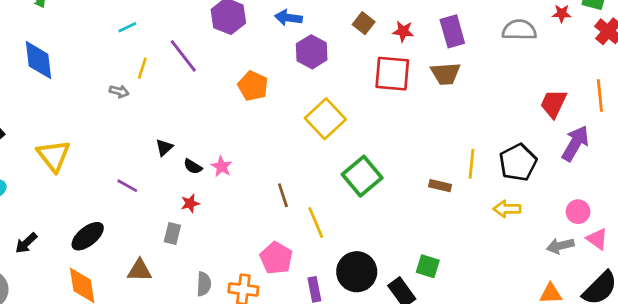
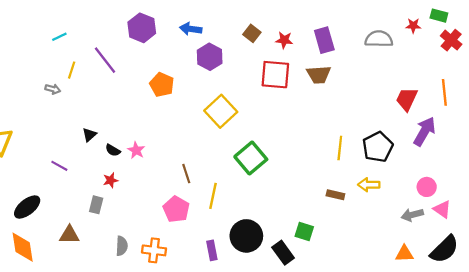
brown rectangle: (440, 186) -> (335, 195), moved
yellow line: (316, 223) -> (213, 196), turned 35
pink pentagon: (276, 258) -> (176, 209), moved

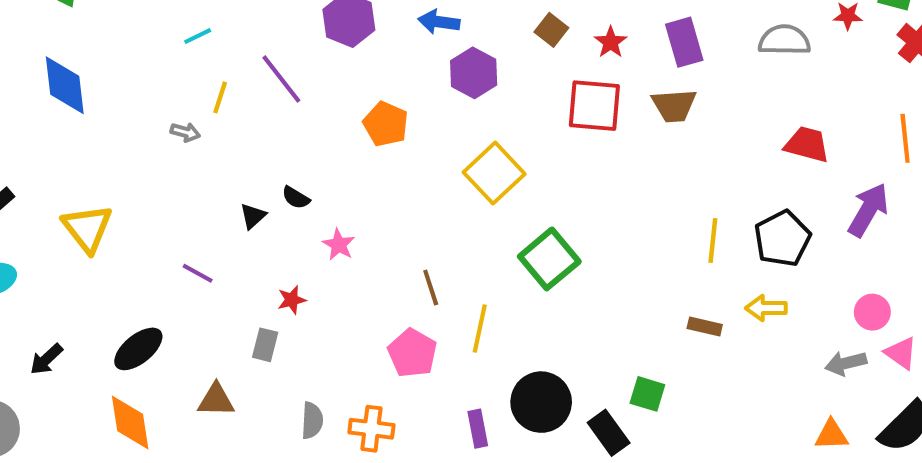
red star: (284, 40) -> (611, 42), turned 30
red trapezoid: (407, 99) -> (807, 144), moved, turned 80
black semicircle: (113, 150) -> (296, 198), moved

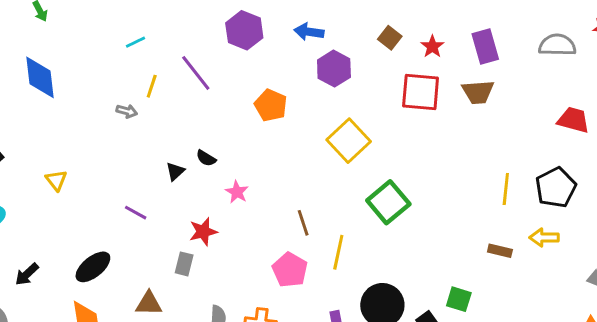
yellow triangle: (87, 228) -> (56, 180), size x0.6
red star: (292, 300) -> (203, 232), size x1.4

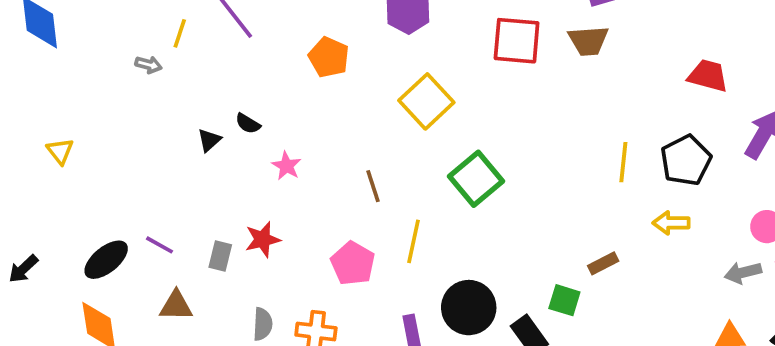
purple line: (136, 213) -> (159, 245), moved
brown line: (303, 223) -> (373, 186), moved
red star: (203, 232) -> (263, 239), moved
brown rectangle: (500, 251) -> (603, 263), moved, turned -40

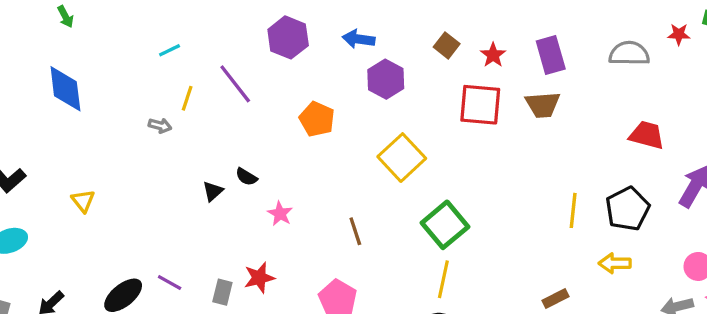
yellow line: (413, 241) -> (443, 279), moved

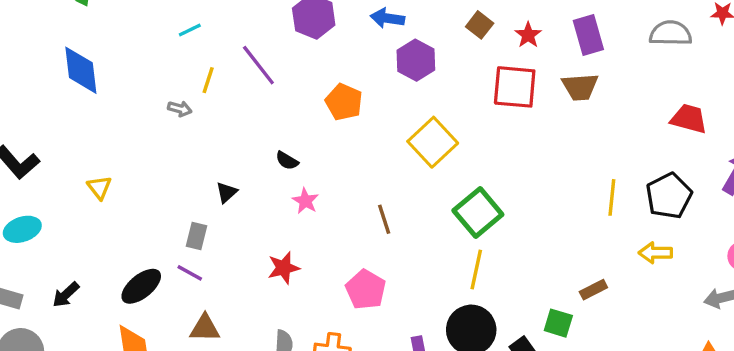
black semicircle: (246, 177) -> (287, 161), moved
black triangle: (213, 191) -> (227, 192), moved
gray rectangle: (222, 292) -> (196, 236), moved

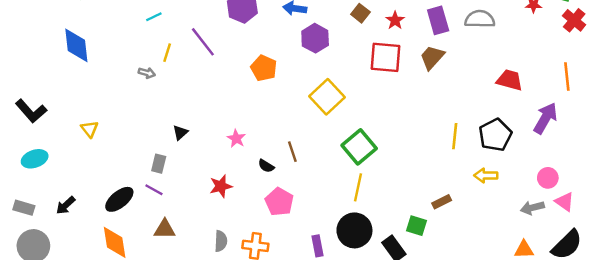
gray semicircle: (671, 33) -> (480, 19), moved
brown trapezoid: (580, 87) -> (432, 57), turned 136
black semicircle: (287, 161) -> (266, 166), moved

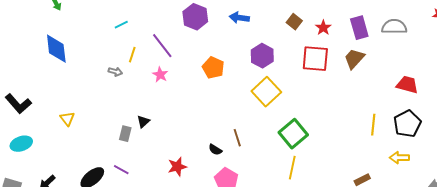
purple hexagon: (315, 38) -> (262, 56), moved
red trapezoid: (510, 80) -> (407, 85), moved
pink star: (236, 138) -> (160, 75), moved
gray rectangle: (159, 164) -> (125, 134), moved

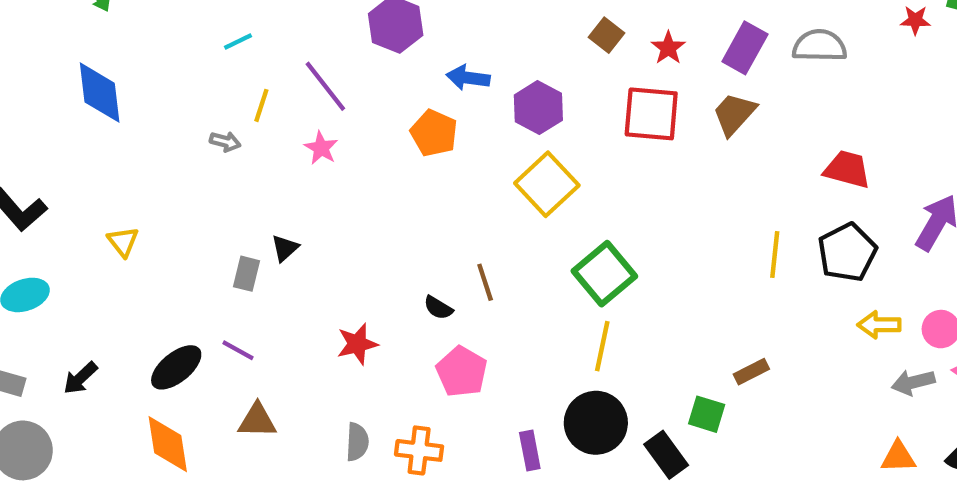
blue arrow: (239, 18) -> (468, 78), moved
purple rectangle: (359, 28) -> (745, 48), turned 45
yellow arrow: (399, 158) -> (879, 325), moved

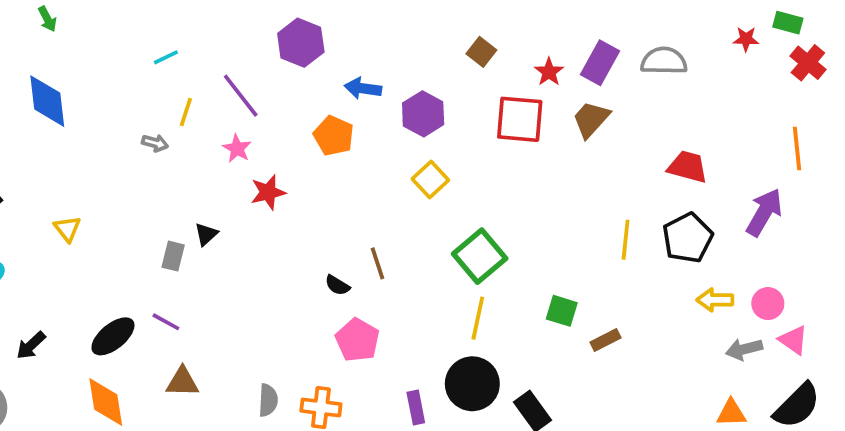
red star: (668, 48) -> (549, 72), moved
yellow square: (547, 184) -> (430, 179), size x0.7
red star: (357, 344) -> (268, 192), moved
green square: (707, 414) -> (562, 311), moved

